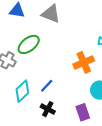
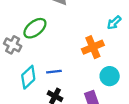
blue line: (47, 86) -> (54, 72), turned 40

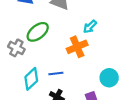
cyan arrow: (114, 23) -> (90, 27), moved
orange cross: (93, 47) -> (77, 47), moved

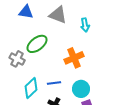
cyan arrow: (90, 27) -> (85, 25), moved, turned -56
cyan circle: (109, 78) -> (81, 89), moved

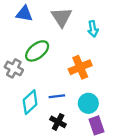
gray triangle: (58, 15) -> (62, 17), turned 36

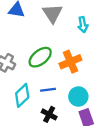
green ellipse: (37, 51) -> (40, 57), moved

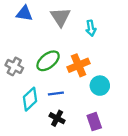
cyan circle: (78, 96) -> (100, 86), moved

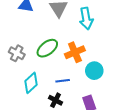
cyan arrow: (91, 28) -> (86, 19), size x1.5
blue line: (56, 93) -> (63, 81), moved

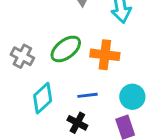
orange cross: (75, 52) -> (105, 55), turned 30
cyan circle: (94, 71) -> (132, 97), moved

